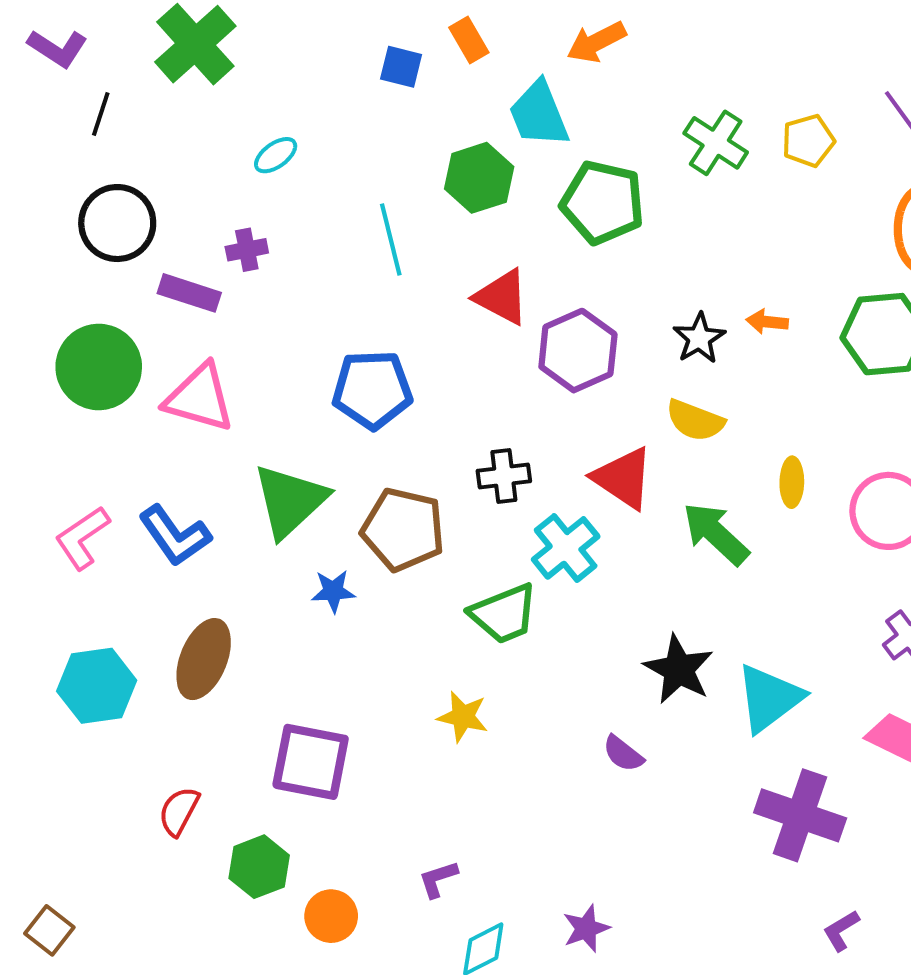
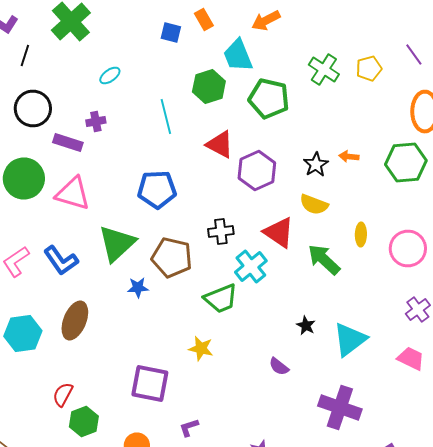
black star: (679, 669) -> (306, 326), size x0.6
purple square: (311, 762) -> (150, 384), moved
purple cross: (800, 815) -> (340, 408), moved
green hexagon: (259, 867) -> (84, 422), moved

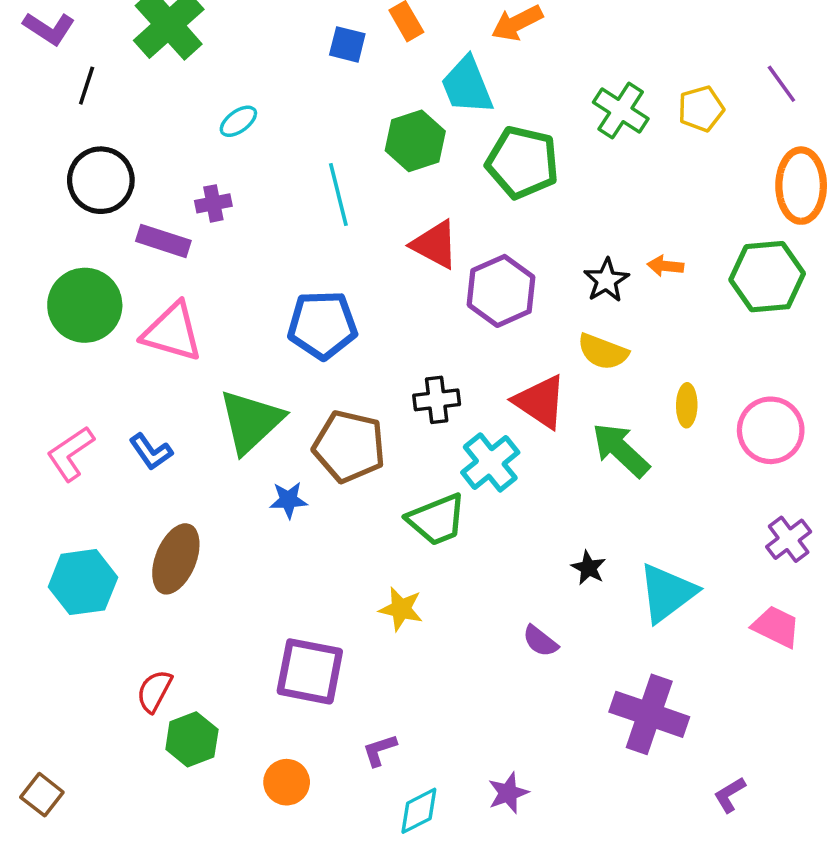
blue L-shape: (61, 260) -> (151, 452), size x0.7

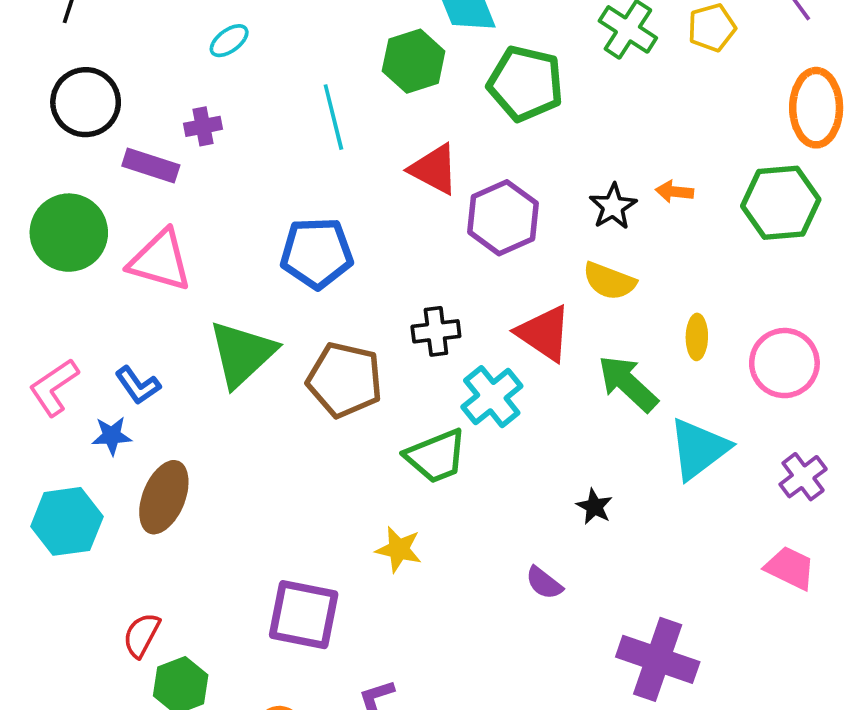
blue star: (288, 500) -> (112, 436), moved
cyan triangle: (667, 593) -> (699, 449), moved

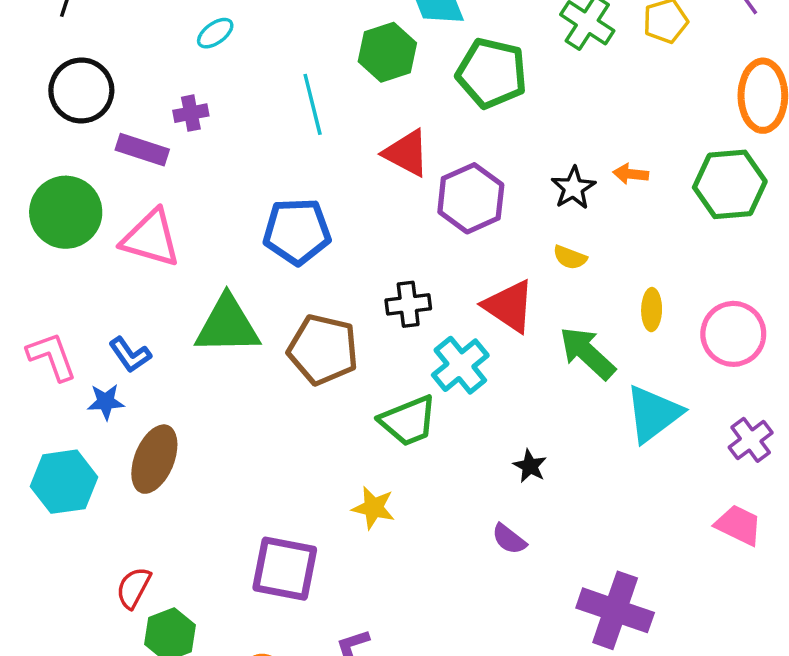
yellow semicircle: (609, 281) -> (570, 257), size x0.7
green triangle: (242, 354) -> (227, 325), turned 42
pink L-shape: (54, 387) -> (52, 356), turned 104
black star: (594, 507) -> (530, 466), moved

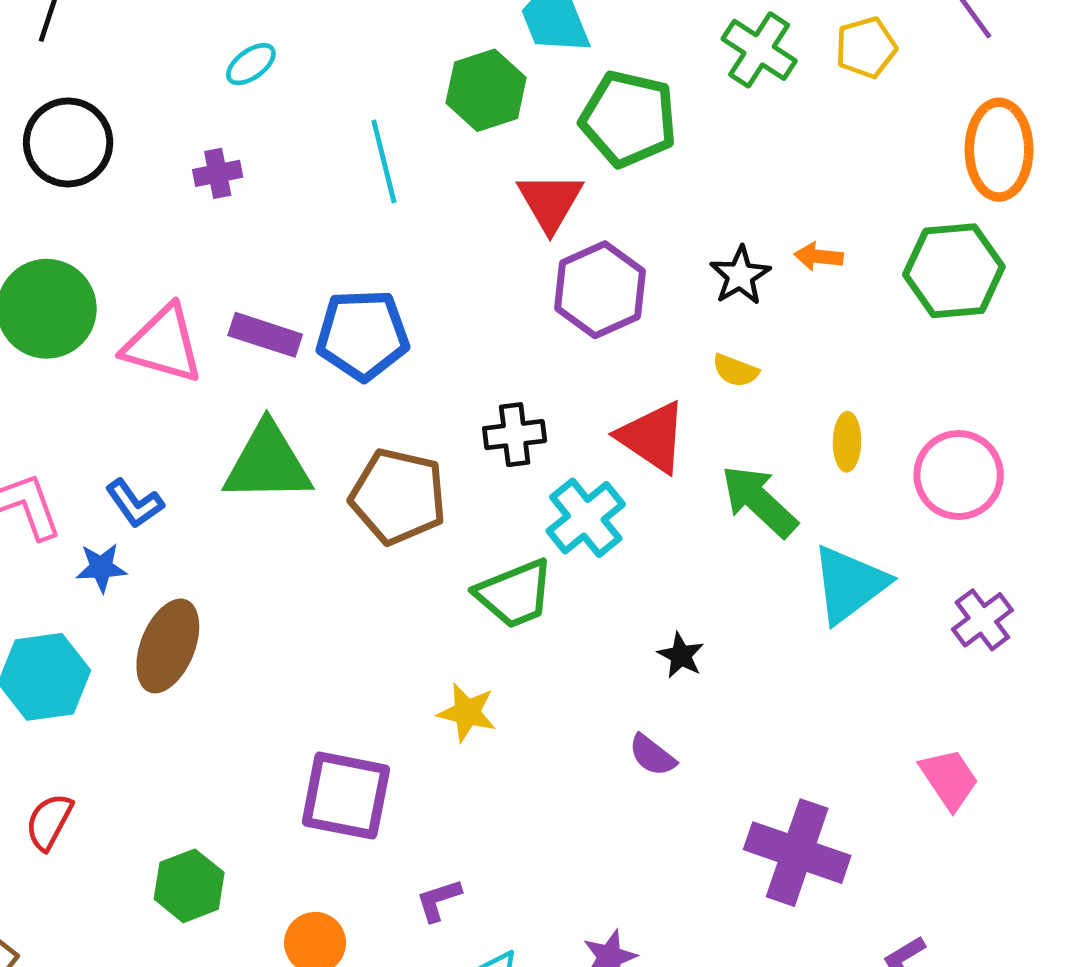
purple rectangle: (142, 150) -> (265, 335), moved
red triangle: (406, 153) -> (550, 202), moved, turned 32
pink trapezoid: (739, 525) -> (949, 779), moved, turned 30
red semicircle: (134, 588) -> (49, 822), moved

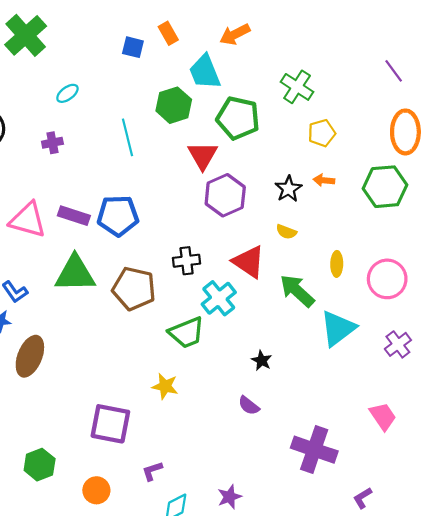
yellow pentagon: (866, 47) -> (322, 133), moved

